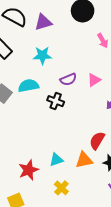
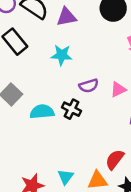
cyan semicircle: (28, 86) -> (42, 112), moved
cyan triangle: (56, 160) -> (65, 177), turned -40

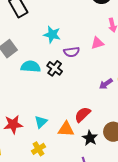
cyan star: (62, 55) -> (52, 35), moved
pink triangle: (118, 89) -> (97, 43), moved

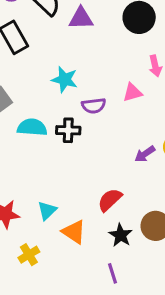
black cross: (55, 68) -> (68, 130), turned -35
orange triangle: (66, 129) -> (74, 232), moved, turned 30
yellow cross: (38, 149) -> (29, 255), moved

